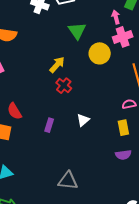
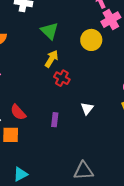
green triangle: (77, 31) -> (50, 31), moved

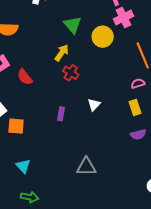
green triangle: (50, 31) -> (73, 25), moved
red semicircle: (18, 112) -> (25, 77), moved
cyan triangle: (20, 174) -> (23, 166), turned -49

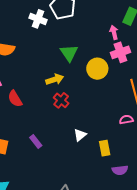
yellow arrow: (62, 53) -> (55, 79), turned 30
yellow rectangle: (135, 107) -> (105, 148), moved
purple rectangle: (61, 114) -> (36, 142), moved, turned -56

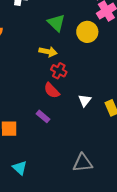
yellow arrow: (55, 79) -> (48, 52), turned 42
red semicircle: (15, 99) -> (52, 90), moved

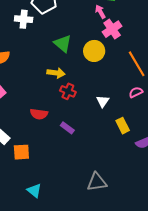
red semicircle: (52, 90) -> (39, 114), moved, turned -36
white triangle: (85, 100) -> (103, 101), moved
purple rectangle: (43, 116) -> (67, 128), moved

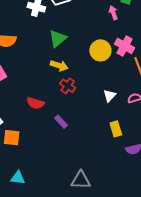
pink cross: (112, 29) -> (125, 46), moved, turned -36
green triangle: (63, 44) -> (58, 39), moved, turned 30
white triangle: (103, 101) -> (110, 96), moved
cyan triangle: (34, 191) -> (18, 178), turned -42

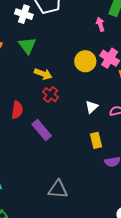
green triangle: (58, 39) -> (27, 46), moved, turned -30
red semicircle: (35, 103) -> (17, 110), turned -102
purple rectangle: (61, 122) -> (42, 130), size x1.5

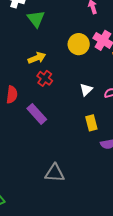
green triangle: (27, 46) -> (36, 19), moved
yellow arrow: (43, 74) -> (37, 58), turned -42

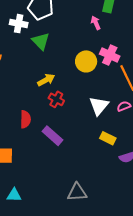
white triangle: (86, 90) -> (99, 106), size x1.5
yellow rectangle: (91, 123) -> (108, 138), turned -42

